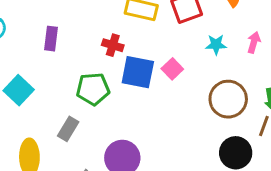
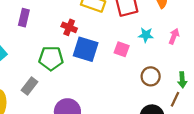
pink square: (172, 69) -> (122, 49), moved, turned -32
brown circle: (228, 99) -> (151, 76), size x0.7

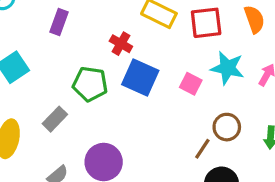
cyan star: (146, 35) -> (227, 68), size x1.5
brown line: (175, 99) -> (202, 149), moved

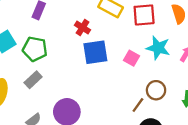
blue square: (140, 77) -> (95, 52), turned -35
green pentagon: (90, 84) -> (35, 49), moved

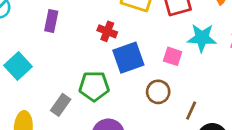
green pentagon: (35, 49) -> (94, 86), moved
brown circle: (156, 90) -> (158, 92), moved

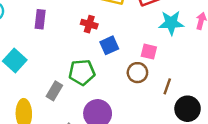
pink square: (173, 56) -> (149, 52), moved
blue square: (128, 58) -> (109, 45), size x0.7

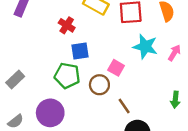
green pentagon: (82, 72) -> (67, 76), moved
brown line: (167, 86) -> (124, 106), turned -70

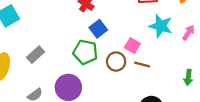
blue square: (80, 51) -> (98, 29), turned -30
brown line: (124, 106) -> (142, 64), moved, turned -42

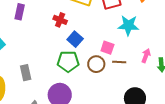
pink arrow: (188, 33) -> (146, 56), moved
gray rectangle: (36, 55) -> (26, 73), turned -49

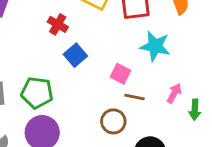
green pentagon: (68, 61) -> (37, 93), moved
brown circle: (96, 64) -> (113, 121), moved

